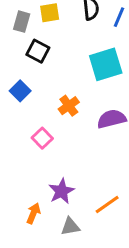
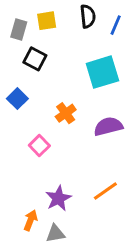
orange line: (107, 204) -> (105, 191), moved
gray triangle: (70, 227) -> (55, 234), moved

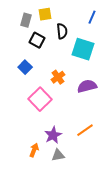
black semicircle: (88, 16) -> (62, 31), moved
cyan square: (102, 72) -> (83, 49), turned 35
pink square: (39, 145) -> (40, 99), size x1.6
gray triangle: (55, 234) -> (58, 155), moved

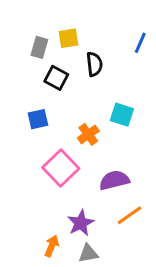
cyan square: (83, 49) -> (122, 115), moved, size x0.7
blue square: (25, 67) -> (38, 119), turned 32
purple semicircle: (87, 86) -> (114, 180), moved

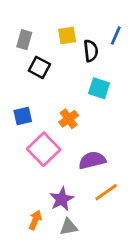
yellow square: (68, 38) -> (67, 36), moved
black semicircle: (94, 64) -> (91, 51), moved
cyan square: (122, 115) -> (99, 88), moved
blue square: (38, 119) -> (23, 116), moved

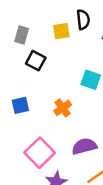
black semicircle: (91, 51) -> (83, 20), moved
pink square: (44, 149) -> (40, 153), moved

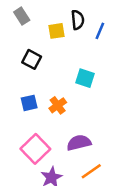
gray rectangle: (22, 35) -> (22, 16), moved, turned -49
blue square: (20, 105) -> (29, 103), moved

